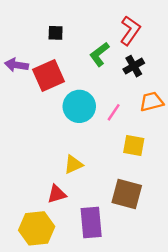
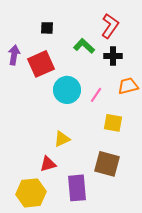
green L-shape: (99, 54) -> (84, 46), turned 80
purple arrow: (16, 65) -> (14, 55), turned 90
black cross: (134, 66) -> (113, 56), turned 30

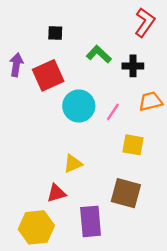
red L-shape: (110, 26) -> (145, 22), moved

